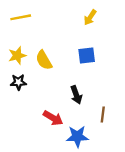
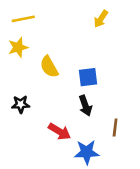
yellow star: (17, 56) -> (18, 47), moved
blue square: (87, 56) -> (88, 77), moved
black star: (18, 82) -> (21, 104), moved

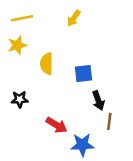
yellow arrow: (101, 19) -> (74, 18), moved
yellow semicircle: (49, 67) -> (47, 64), turned 30
black arrow: (85, 106) -> (98, 101), moved

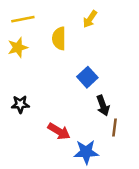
yellow arrow: (74, 18) -> (90, 19), moved
yellow semicircle: (47, 64) -> (59, 38), moved
blue square: (84, 73) -> (87, 77), turned -36

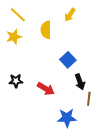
yellow line: (23, 19) -> (18, 15), turned 54
red arrow: (59, 131) -> (46, 89), moved

